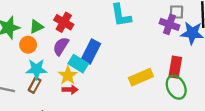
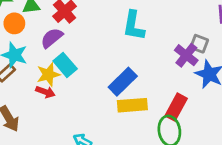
blue rectangle: (91, 52) -> (123, 82), moved

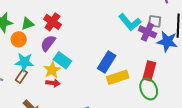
cyan L-shape: (134, 26) -> (130, 22), moved, turned -35

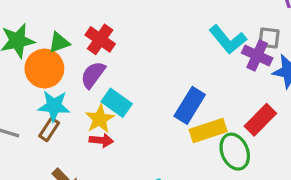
orange circle: (19, 39) -> (44, 69), size x1.5
red rectangle: (149, 71) -> (260, 120), turned 30
green ellipse: (149, 89) -> (235, 152), moved

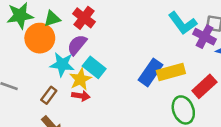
cyan star: (54, 106) -> (62, 64), moved
brown rectangle: (49, 129) -> (49, 95), moved
yellow rectangle: (208, 130) -> (171, 72), moved

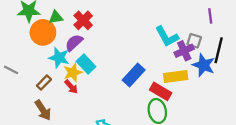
purple cross: (205, 37) -> (184, 51), turned 30
yellow rectangle: (171, 72) -> (176, 76), moved
red rectangle: (204, 86) -> (161, 91), moved, turned 65
red arrow: (81, 96) -> (71, 87), turned 32

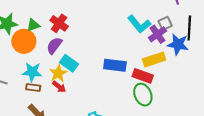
gray square: (194, 41) -> (165, 23), turned -32
cyan star: (59, 58) -> (32, 72), moved
blue rectangle: (134, 75) -> (115, 65), turned 65
brown rectangle: (44, 83) -> (33, 87), turned 64

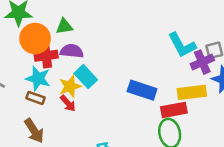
red cross: (59, 23) -> (46, 56), moved, turned 36
green triangle: (33, 25) -> (64, 26), moved
purple semicircle: (54, 45) -> (72, 51), turned 48
red rectangle: (143, 76) -> (174, 110), turned -42

